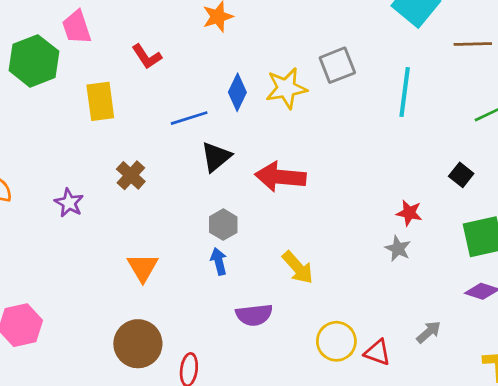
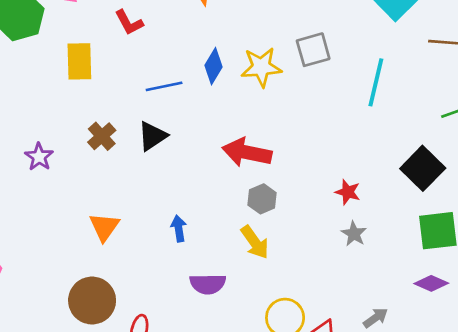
black triangle: (216, 157) -> (152, 136), moved
black square: (461, 175) -> (423, 168), size x1.8
red star: (409, 213) -> (348, 192), moved
gray hexagon: (223, 225) -> (262, 199), moved

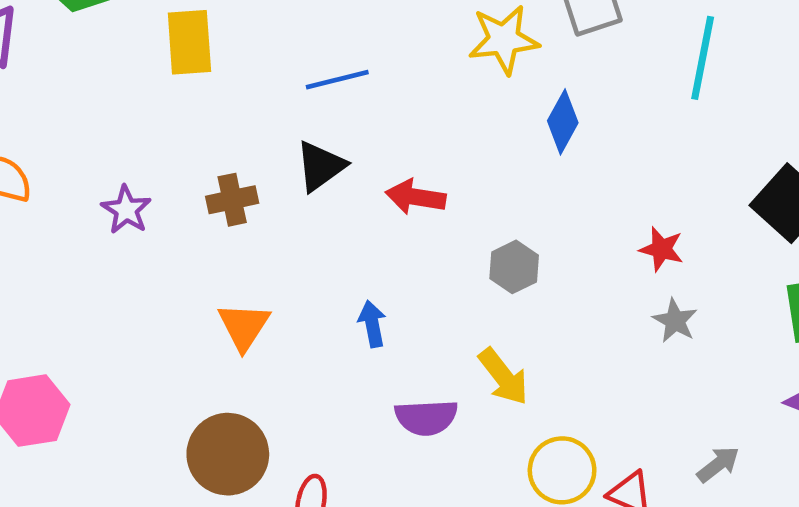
blue diamond: (213, 66) -> (563, 122), moved
brown cross: (102, 136) -> (232, 200), moved, turned 32
red arrow: (247, 152) -> (416, 197), moved, size x0.7
yellow arrow: (255, 242) -> (503, 377), moved

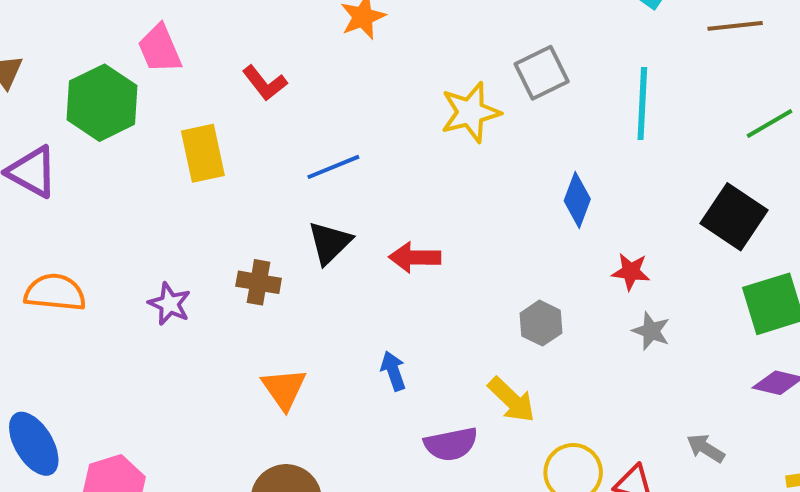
blue diamond: (563, 122) -> (577, 200), moved
brown cross: (232, 200) -> (259, 282), turned 30
gray hexagon: (514, 267) -> (541, 323), moved
gray arrow: (718, 464) -> (706, 448), turned -102

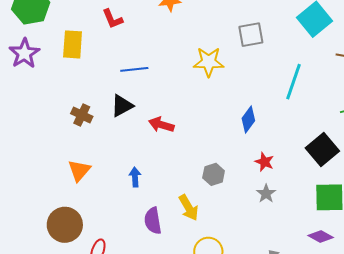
gray square: (542, 73) -> (251, 35), moved
purple star: (170, 304) -> (24, 53), moved, size x1.4
purple semicircle: (451, 444) -> (153, 221), turned 76

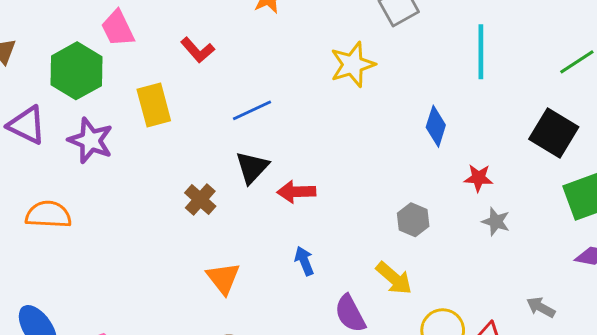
brown cross: (82, 115) -> (200, 199), turned 35
red arrow: (161, 125) -> (296, 192), moved

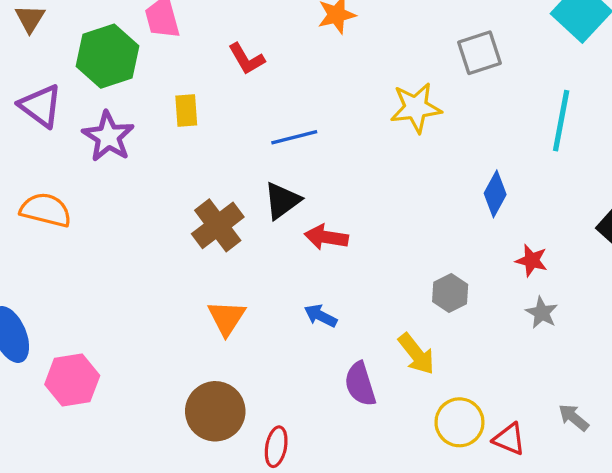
yellow rectangle: (154, 105) -> (186, 111), size x0.7
brown cross: (200, 199) -> (218, 225), size x1.4
blue arrow: (304, 261) -> (320, 316), turned -52

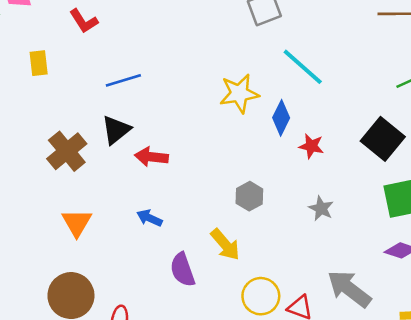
yellow star: (416, 108) -> (239, 93), moved
cyan line: (561, 121) -> (303, 67), moved, turned -57
red star: (532, 260) -> (311, 146), moved
gray arrow: (574, 418) -> (349, 289), size x1.8

